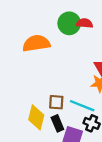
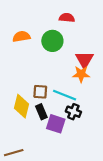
green circle: (69, 23) -> (52, 41), moved
orange semicircle: (36, 43) -> (21, 37), size x0.7

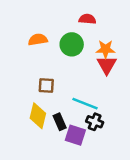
orange star: (81, 74) -> (106, 49), moved
brown square: (40, 92) -> (46, 86), moved

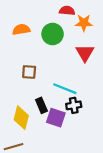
orange star: (106, 49) -> (84, 23), moved
yellow diamond: (38, 116) -> (21, 118), moved
black cross: (95, 122) -> (74, 105), turned -32

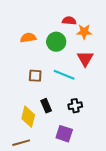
cyan line: (65, 89) -> (64, 75), moved
purple square: (56, 118) -> (64, 134), moved

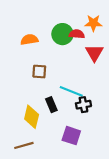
red semicircle: (69, 21) -> (77, 34), moved
orange semicircle: (28, 38) -> (29, 40), moved
cyan line: (64, 75) -> (71, 91), moved

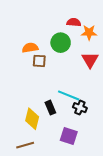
red semicircle: (77, 34) -> (74, 22), moved
brown square: (39, 72) -> (39, 61), moved
black cross: (83, 105) -> (80, 108), turned 32

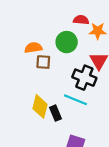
black cross: (80, 108) -> (84, 78), moved, size x1.5
yellow diamond: (32, 119) -> (40, 106), moved

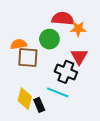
red semicircle: (81, 20) -> (63, 18), size x1.5
brown square: (43, 62) -> (28, 58), size x1.5

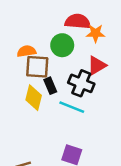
red triangle: (79, 56) -> (97, 65), turned 30
yellow diamond: (25, 99) -> (34, 98), moved
black rectangle: (39, 105) -> (50, 86), moved

